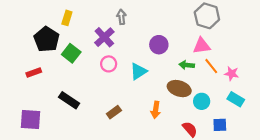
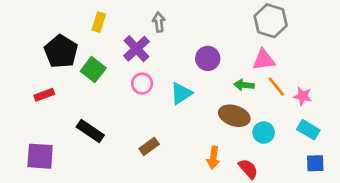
yellow rectangle: (67, 18) -> (99, 22), moved
orange arrow: (156, 110) -> (213, 158), moved
blue square: (220, 125) -> (315, 163), moved

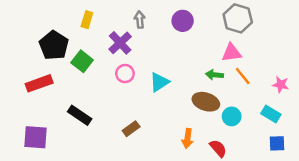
purple circle: (208, 58) -> (183, 21), moved
red rectangle: (44, 95) -> (39, 83), size x1.5
pink star: (303, 96) -> (281, 85), moved

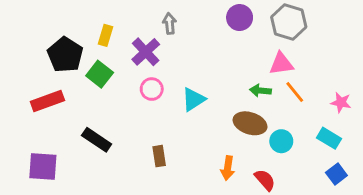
yellow rectangle: (87, 20) -> (106, 35), moved
purple circle: (183, 21) -> (240, 18), moved
brown rectangle: (131, 129) -> (159, 156), turned -63
blue square: (277, 143) -> (336, 174), turned -35

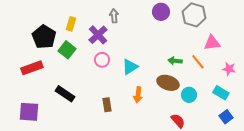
pink triangle: (281, 64) -> (212, 43), moved
orange arrow: (228, 168) -> (138, 95), moved

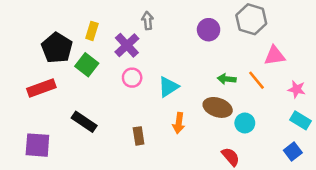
purple circle: (161, 12) -> (209, 30), moved
cyan rectangle: (221, 93) -> (301, 120), moved

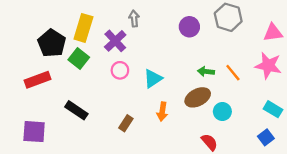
yellow rectangle: (92, 31) -> (83, 28), size x1.6
pink triangle: (275, 56) -> (273, 33), moved
pink star: (297, 89) -> (268, 66), moved, size x1.6
brown ellipse: (218, 107) -> (198, 97), turned -45
brown rectangle: (139, 136) -> (126, 123), turned 42

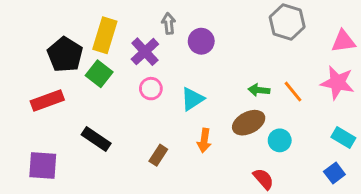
purple circle: (189, 27) -> (201, 41), moved

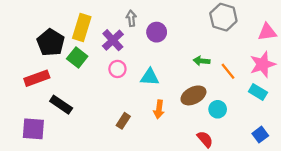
pink star: (337, 83) -> (263, 64), turned -30
green arrow: (259, 90) -> (202, 61), moved
cyan triangle: (192, 99) -> (150, 77), turned 36
cyan rectangle: (343, 137) -> (258, 92), moved
black rectangle: (96, 139) -> (61, 105), moved

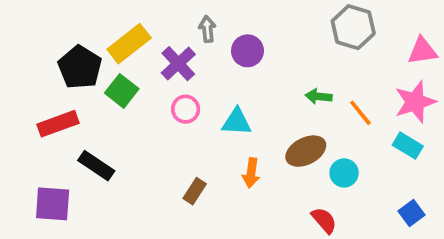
yellow rectangle: (82, 28) -> (129, 44), turned 35

